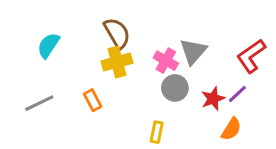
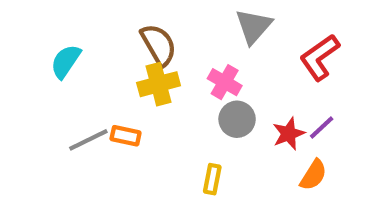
gray triangle: (193, 51) -> (254, 26), moved
red L-shape: (251, 56) -> (320, 57), moved
orange rectangle: (93, 100) -> (126, 136), turned -50
gray line: (39, 103) -> (88, 140), moved

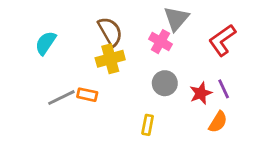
pink cross: (225, 82) -> (160, 42), moved
purple line: (322, 127) -> (224, 89), turned -72

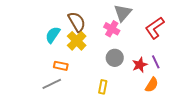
cyan semicircle: (46, 43) -> (53, 35), moved
yellow cross: (110, 59) -> (77, 41), turned -30
gray line: (61, 98) -> (52, 84), moved

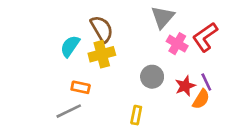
pink cross: (112, 29) -> (177, 44), moved
yellow cross: (77, 41) -> (102, 54), turned 30
orange semicircle: (152, 85) -> (201, 99), moved

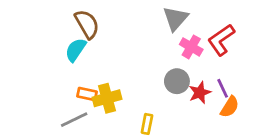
brown semicircle: (102, 29) -> (87, 24), moved
yellow cross: (102, 54) -> (107, 98), moved
gray circle: (152, 77) -> (177, 81), moved
orange semicircle: (201, 99) -> (230, 107), moved

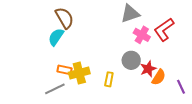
gray triangle: (175, 18) -> (130, 14), turned 30
purple line: (223, 88) -> (181, 87), moved
orange semicircle: (230, 107) -> (159, 77), moved
yellow rectangle: (147, 124) -> (109, 79), moved

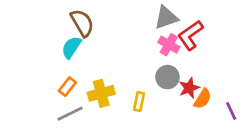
red L-shape: (164, 30) -> (190, 35), moved
pink cross: (142, 35) -> (169, 45), moved
orange rectangle: (64, 70) -> (67, 87), moved, turned -64

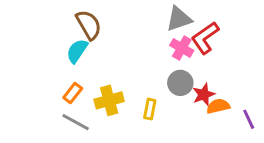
orange semicircle: (203, 99) -> (218, 106), turned -135
gray line: (70, 114) -> (76, 122), turned 55

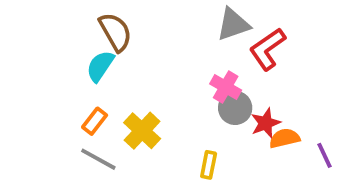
pink cross: (182, 48) -> (226, 87), moved
yellow cross: (109, 100) -> (142, 131), turned -32
yellow rectangle: (150, 109) -> (209, 165), moved

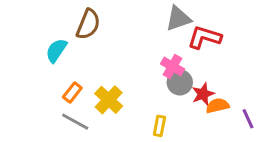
brown semicircle: (115, 32) -> (88, 24), turned 52
red L-shape: (267, 49) -> (204, 37), turned 52
cyan semicircle: (100, 66) -> (56, 50), moved

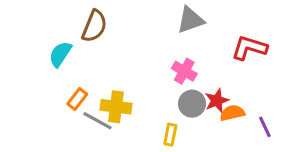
red L-shape: (204, 37) -> (249, 48), moved
gray circle: (180, 82) -> (192, 104), moved
yellow cross: (109, 100) -> (116, 107), turned -36
gray line: (75, 122) -> (97, 121), moved

